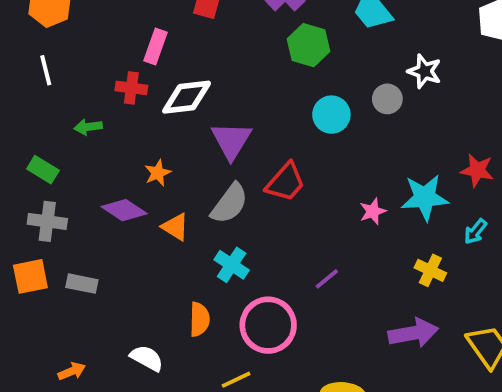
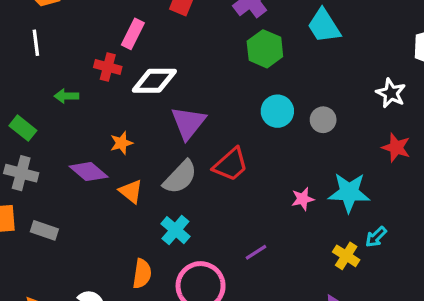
white star: (424, 71) -> (391, 93), moved
gray circle: (387, 99) -> (323, 120), moved
red star: (477, 170) -> (396, 148), moved
cyan arrow: (475, 231) -> (376, 237), moved

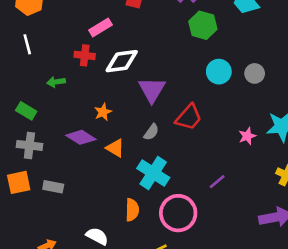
pink rectangle: (133, 34) -> (100, 28), turned 40
gray semicircle: (180, 177) -> (151, 132), size x0.6
cyan cross: (175, 230) -> (153, 173), size x1.4

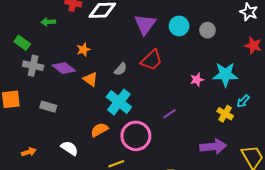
purple triangle: (152, 90) -> (145, 24), moved
gray cross: (29, 145) -> (33, 66), moved
gray rectangle: (53, 187) -> (48, 107), moved
orange semicircle: (132, 210) -> (99, 130), turned -126

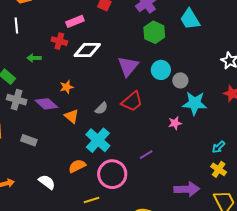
gray circle: (207, 30) -> (180, 80), moved
cyan star: (225, 74) -> (195, 103), moved
yellow cross: (225, 114) -> (219, 169), moved

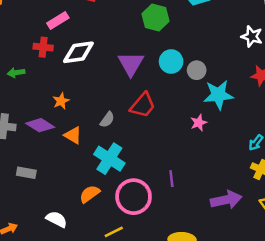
purple line: (146, 155) -> (171, 179), moved, turned -56

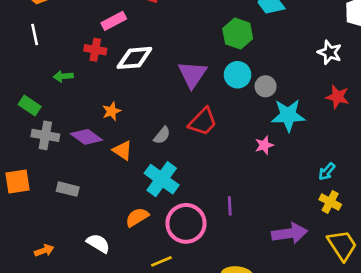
green hexagon: (156, 17) -> (238, 34), moved

